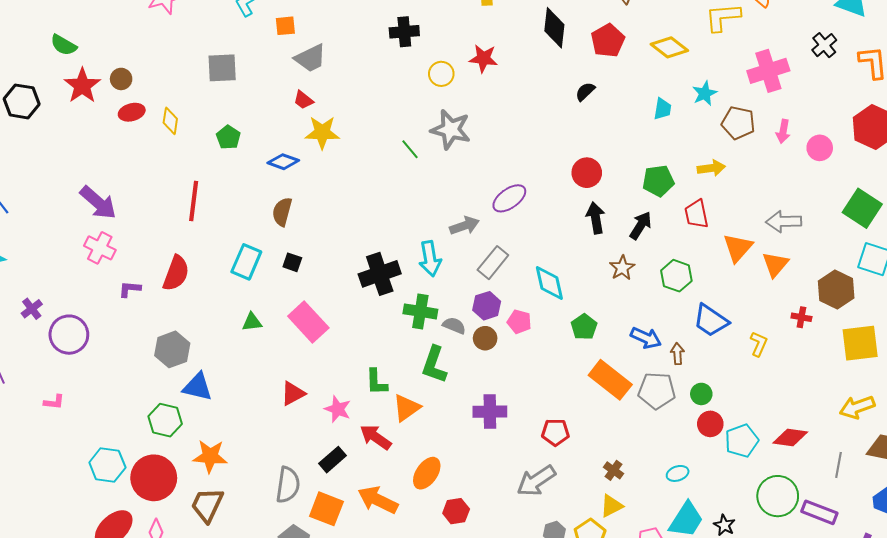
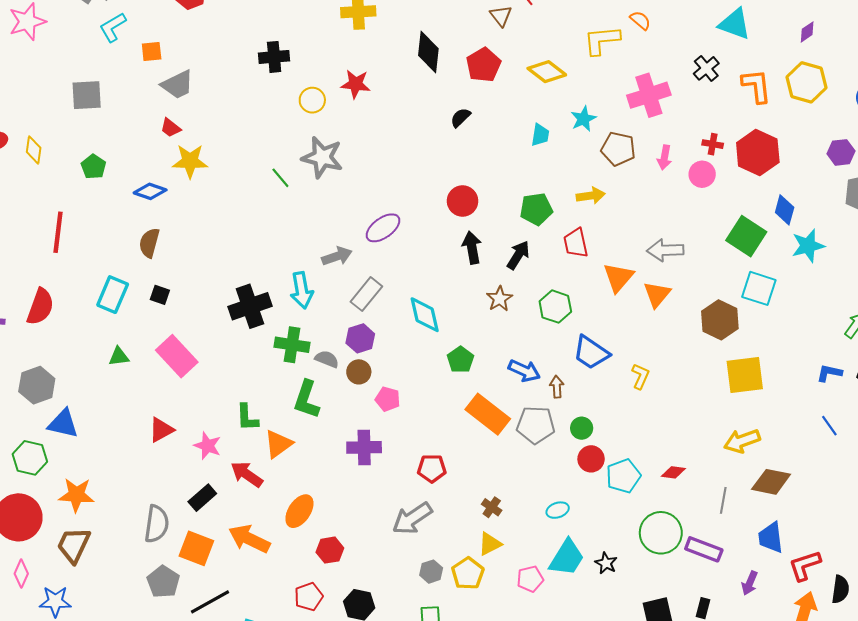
red cross: (801, 317) -> (713, 144), moved
pink pentagon: (519, 322) -> (388, 399), moved
red diamond: (790, 437) -> (673, 472), size x0.7

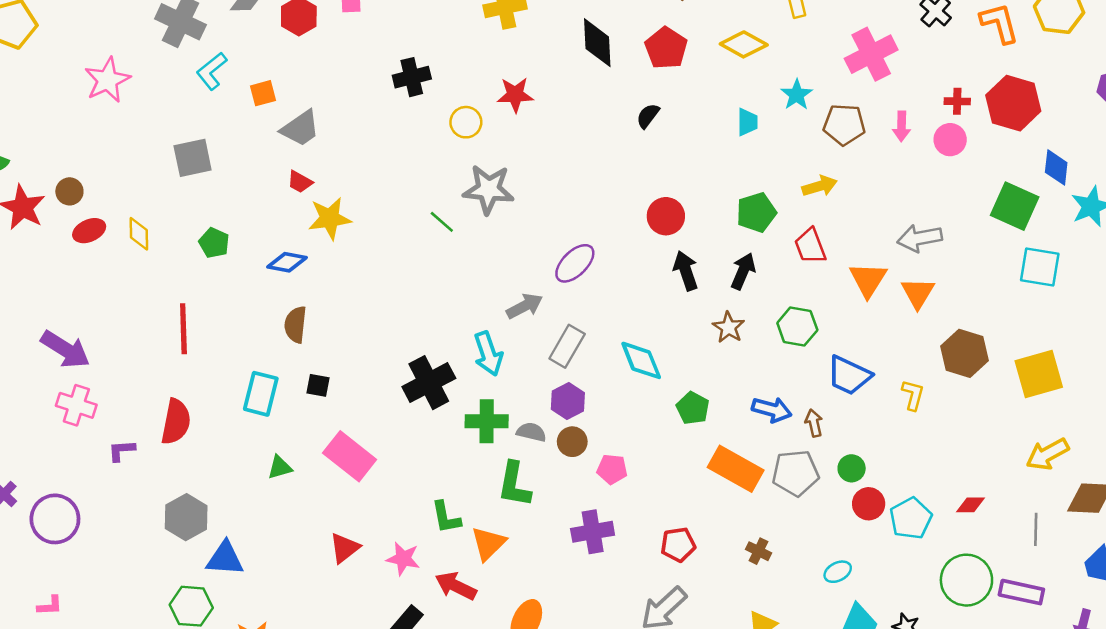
brown hexagon: (720, 320) -> (965, 353), moved
brown cross: (492, 507) -> (758, 551), moved

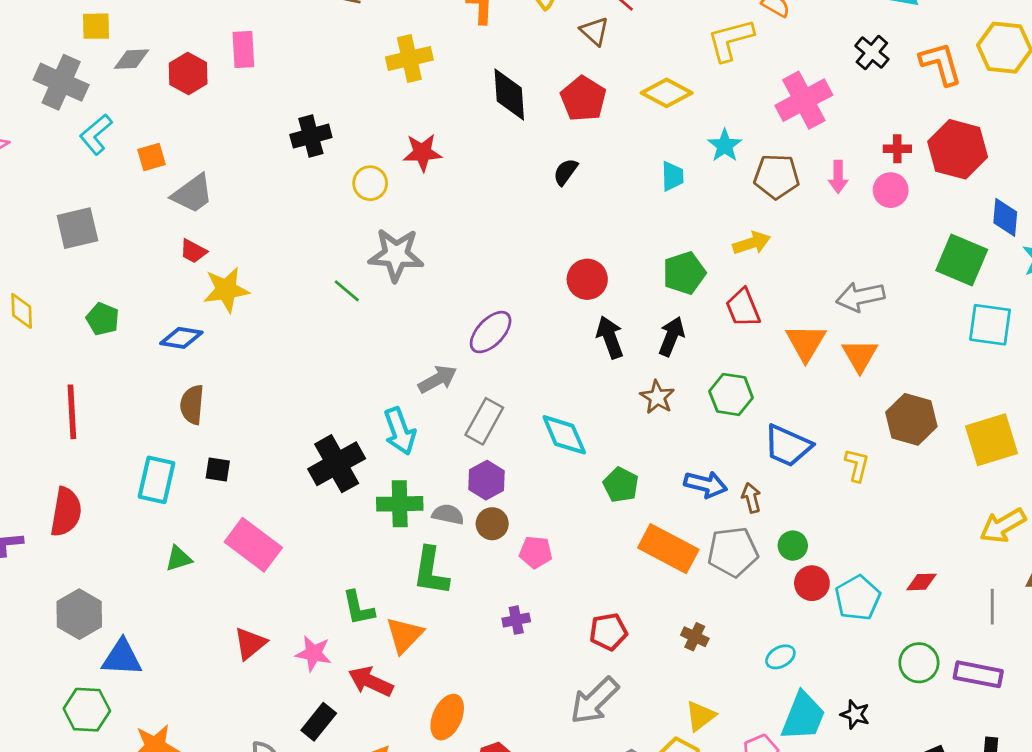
purple cross: (593, 532) -> (516, 620), size x0.6
green circle: (966, 580) -> (919, 663), size x0.7

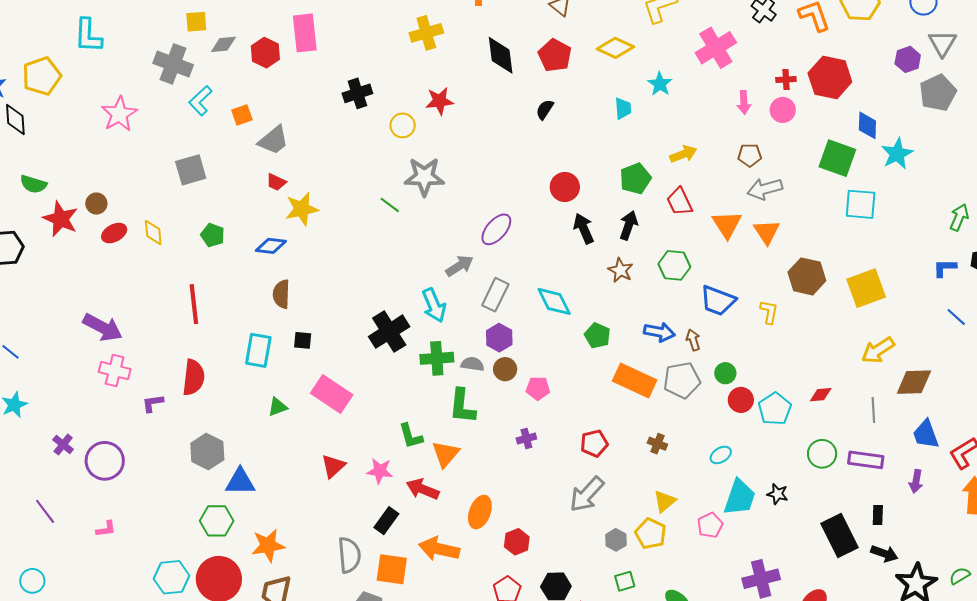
pink rectangle: (243, 50) -> (305, 33), size x1.4
brown pentagon: (777, 176) -> (750, 155), moved, size x0.7

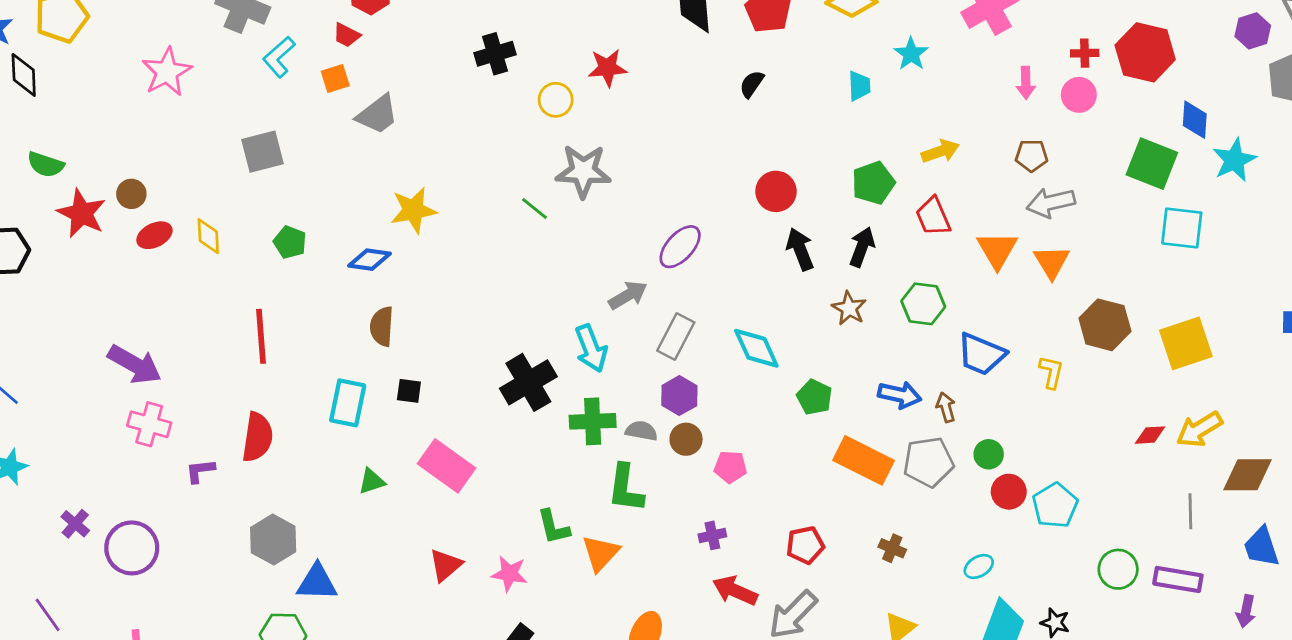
red trapezoid: (276, 182) -> (346, 35), moved
red diamond: (821, 395) -> (1150, 435), moved
red arrow: (423, 489) -> (735, 591), moved

